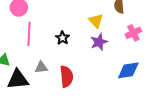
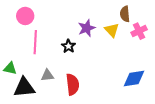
yellow triangle: (96, 21) -> (112, 30), moved
pink cross: (133, 33) -> (139, 31), moved
purple star: (99, 42) -> (87, 28), moved

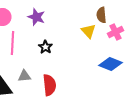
purple star: (87, 28) -> (36, 17), moved, turned -30
blue diamond: (134, 78) -> (110, 64), moved, turned 30

